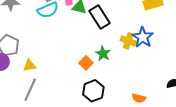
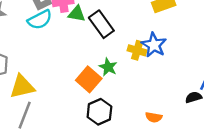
orange square: (86, 63) -> (89, 79), size x1.5
yellow triangle: (29, 66) -> (22, 87), size x1.6

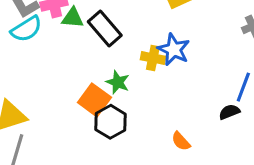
black hexagon: (99, 112) -> (111, 122), moved
orange semicircle: (154, 117) -> (181, 141), turned 42

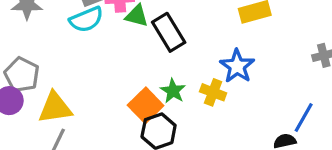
yellow cross: (153, 58) -> (213, 92), moved

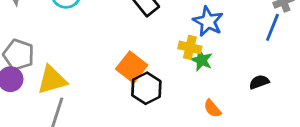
green star: (173, 91) -> (202, 60), moved
blue line: (304, 117) -> (272, 27), moved

